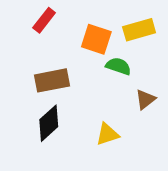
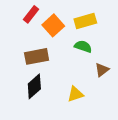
yellow rectangle: (139, 30) -> (85, 21), moved
orange square: (96, 39) -> (53, 25), moved, turned 30

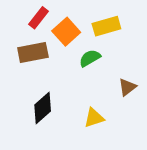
green semicircle: (83, 46) -> (90, 58), moved, turned -49
brown rectangle: (37, 56) -> (33, 53), moved

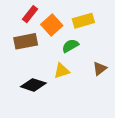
black diamond: (43, 108) -> (33, 85), turned 60
yellow triangle: (94, 118) -> (62, 71), moved

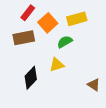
brown triangle: (100, 69) -> (94, 85), moved, turned -48
black diamond: (33, 85) -> (31, 78), turned -65

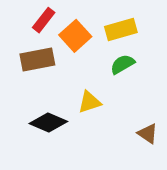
green semicircle: (65, 42) -> (122, 64), moved
black diamond: (31, 78) -> (48, 122), turned 70

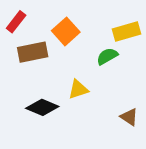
red rectangle: (44, 20) -> (16, 22), moved
yellow rectangle: (121, 30) -> (126, 31), moved

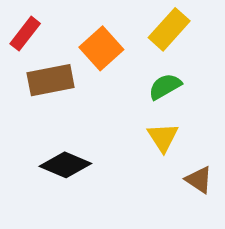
yellow rectangle: (126, 31) -> (169, 29), moved, turned -32
yellow triangle: (78, 89) -> (163, 137), moved, turned -45

